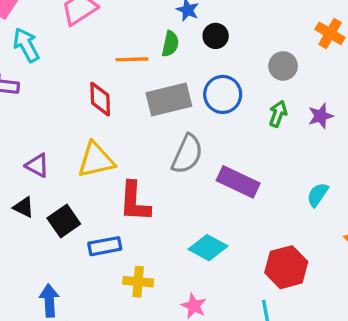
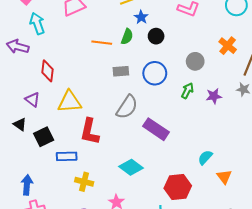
red diamond: (100, 99) -> (47, 71), moved
gray rectangle: (169, 100) -> (121, 71), size x0.6
cyan semicircle: (318, 195) -> (205, 157), moved

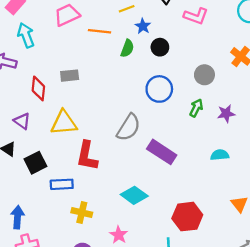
orange line: (102, 43) -> (99, 31), moved
gray rectangle: (121, 71) -> (70, 76), moved
cyan semicircle: (205, 157) -> (220, 155), moved, turned 42

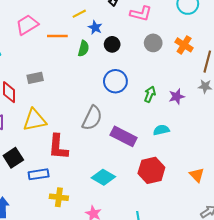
gray circle: (204, 75) -> (153, 43), moved
cyan semicircle: (220, 155) -> (161, 130), moved
red hexagon: (187, 217) -> (151, 170), moved

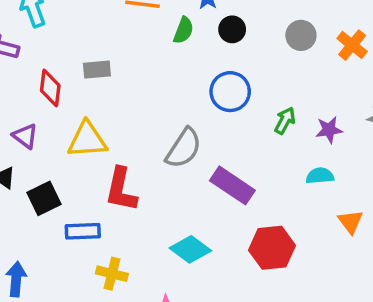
cyan semicircle: (161, 130) -> (320, 176), moved
orange triangle: (197, 175) -> (351, 222), moved

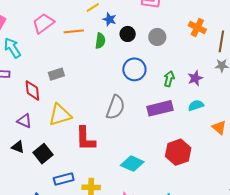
gray circle: (301, 35) -> (157, 37), moved
purple rectangle: (232, 185) -> (160, 108), moved, turned -35
blue rectangle: (83, 231) -> (64, 179), moved

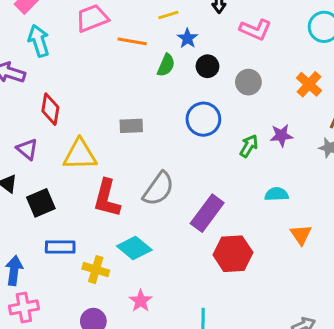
gray rectangle: (56, 74) -> (131, 126), moved
purple star: (195, 78) -> (281, 135), moved
gray semicircle: (115, 107) -> (158, 189), moved
purple rectangle: (160, 108) -> (207, 213), moved, turned -55
cyan diamond: (132, 164) -> (134, 248), moved

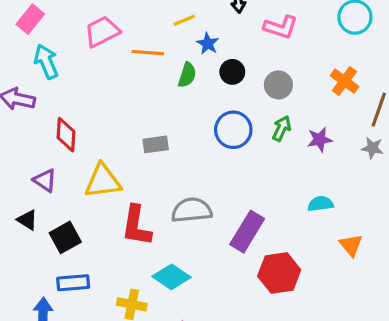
green arrow: (249, 146) -> (282, 128), moved
gray semicircle: (158, 189) -> (192, 210), turned -126
blue rectangle: (60, 247) -> (73, 283), moved

